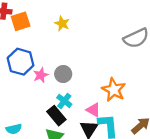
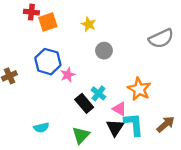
gray circle: (63, 74) -> (104, 51), moved
cyan cross: (64, 101) -> (98, 93), moved
black rectangle: (56, 116) -> (84, 103), moved

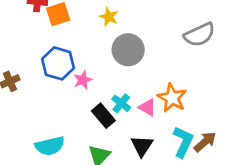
gray circle: (104, 51) -> (128, 50), size x1.5
pink triangle: (119, 109) -> (147, 107), moved
cyan L-shape: (134, 124) -> (183, 142), moved, turned 30
cyan semicircle: (41, 128) -> (50, 146), size x1.5

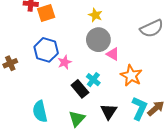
yellow star: (109, 17) -> (95, 15), moved
pink triangle: (147, 107) -> (113, 54), moved
cyan semicircle: (50, 146) -> (40, 111), turned 90

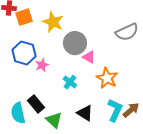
yellow star: (95, 15) -> (53, 22), moved, size x1.5
black rectangle: (80, 89) -> (36, 104), moved
black triangle: (109, 111) -> (85, 113), turned -30
green triangle: (77, 119) -> (54, 120), turned -30

